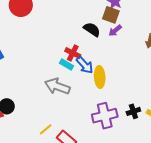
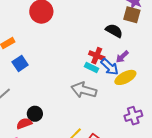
purple arrow: (115, 31) -> (122, 57), moved
yellow ellipse: (100, 77) -> (125, 77), turned 70
purple cross: (105, 116) -> (133, 116), size x0.7

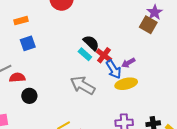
black semicircle: (114, 31) -> (91, 43), moved
cyan rectangle: (91, 68) -> (85, 54), moved
red semicircle: (24, 123) -> (17, 77), moved

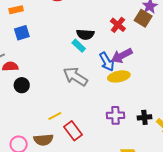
black semicircle: (91, 43) -> (85, 34), turned 138
red cross: (104, 55) -> (118, 25), moved
purple arrow: (128, 63) -> (122, 56), size x1.5

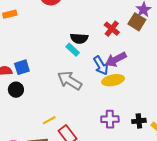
blue square: (22, 33) -> (22, 67), moved

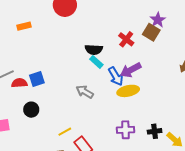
cyan rectangle: (73, 50) -> (96, 62), moved
gray arrow: (70, 81) -> (85, 92), size x0.7
black circle: (16, 90) -> (31, 110), moved

